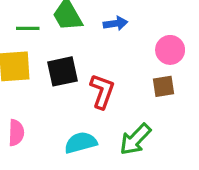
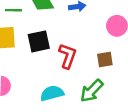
brown square: (163, 86) -> (105, 60), moved

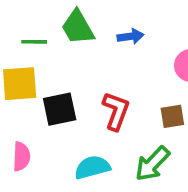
black square: (39, 41) -> (60, 109), moved

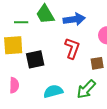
blue arrow: (131, 36) -> (74, 19), size x1.5
red L-shape: (116, 111) -> (72, 48), moved

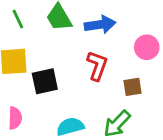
green line: (21, 22) -> (18, 19), moved, turned 64

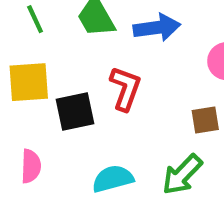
red L-shape: (97, 66) -> (125, 88), moved

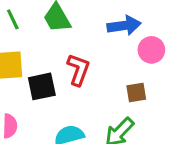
blue arrow: (157, 28) -> (124, 26), moved

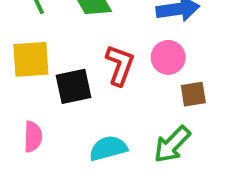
pink circle: (151, 50) -> (168, 57), moved

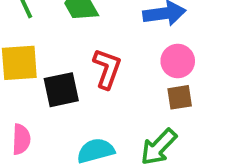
pink circle: (168, 57) -> (178, 61), moved

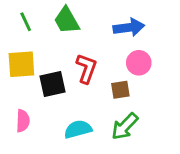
brown square: (180, 97) -> (120, 90), moved

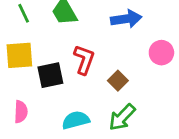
pink circle: (139, 63) -> (161, 53), moved
brown square: (120, 90) -> (118, 81), turned -36

